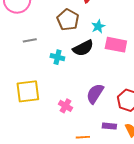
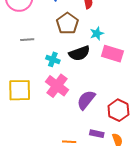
pink cross: (66, 106) -> (57, 86), moved, size x1.6

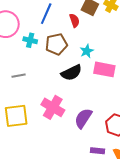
brown pentagon: (67, 23) -> (56, 44), turned 30
gray line: (27, 40) -> (19, 76), moved
cyan cross: (53, 59) -> (30, 40), moved

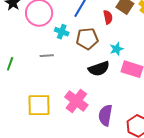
gray line: (19, 76) -> (47, 56), moved
purple semicircle: (83, 118) -> (105, 115), turned -30

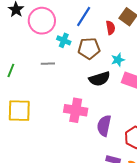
pink cross: (76, 101) -> (76, 110), turned -30
yellow square: (39, 105) -> (19, 111), moved

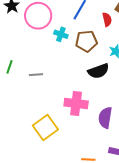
gray line: (48, 64) -> (36, 75), moved
yellow square: (19, 111) -> (45, 127), moved, turned -35

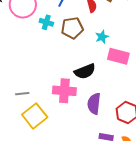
black semicircle: (98, 71) -> (85, 71), moved
gray line: (36, 75) -> (22, 94), moved

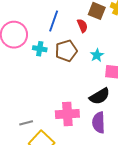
black semicircle: (85, 71) -> (100, 96), moved

